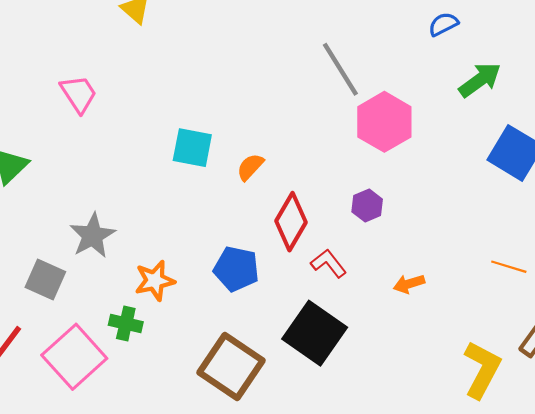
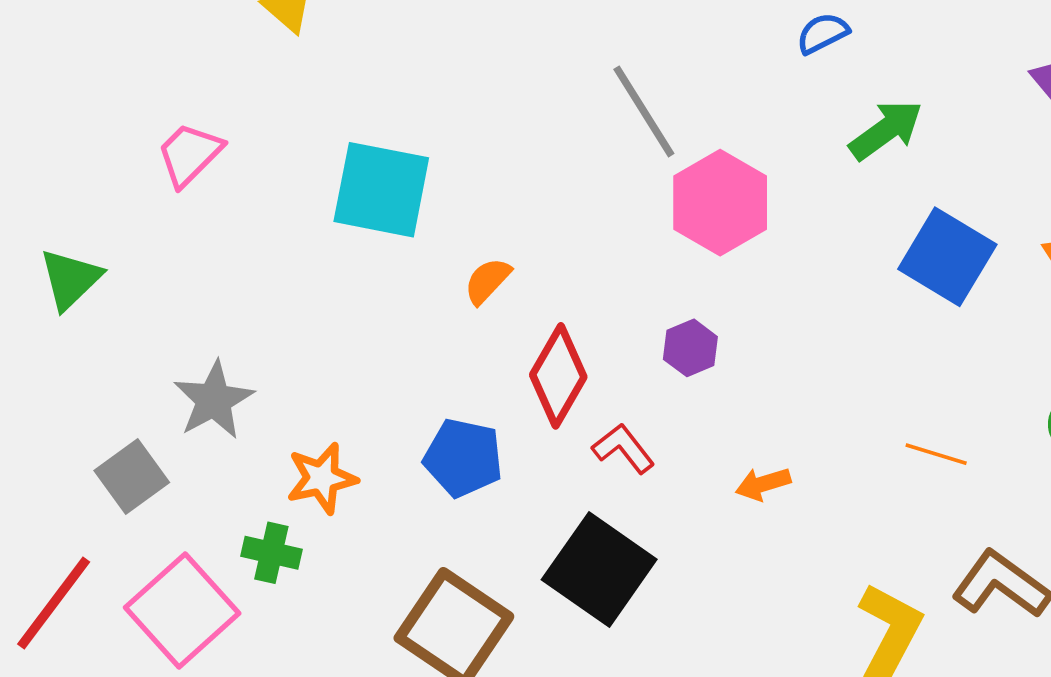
pink trapezoid: (79, 94) -> (190, 154), turned -102
cyan square: (192, 148) -> (381, 190), moved, size x1.4
gray square: (45, 280) -> (132, 476), turned 30

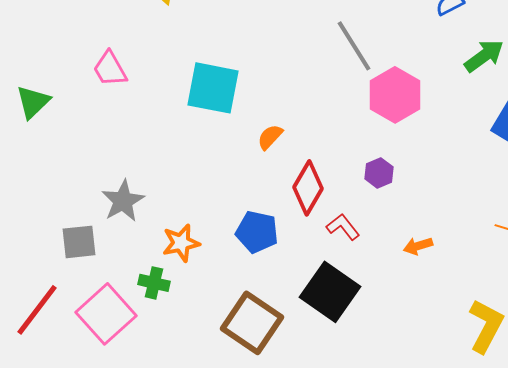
pink trapezoid: (190, 154) -> (110, 69), turned -75
green triangle: (70, 279) -> (33, 102), moved
gray square: (132, 476) -> (79, 242), turned 30

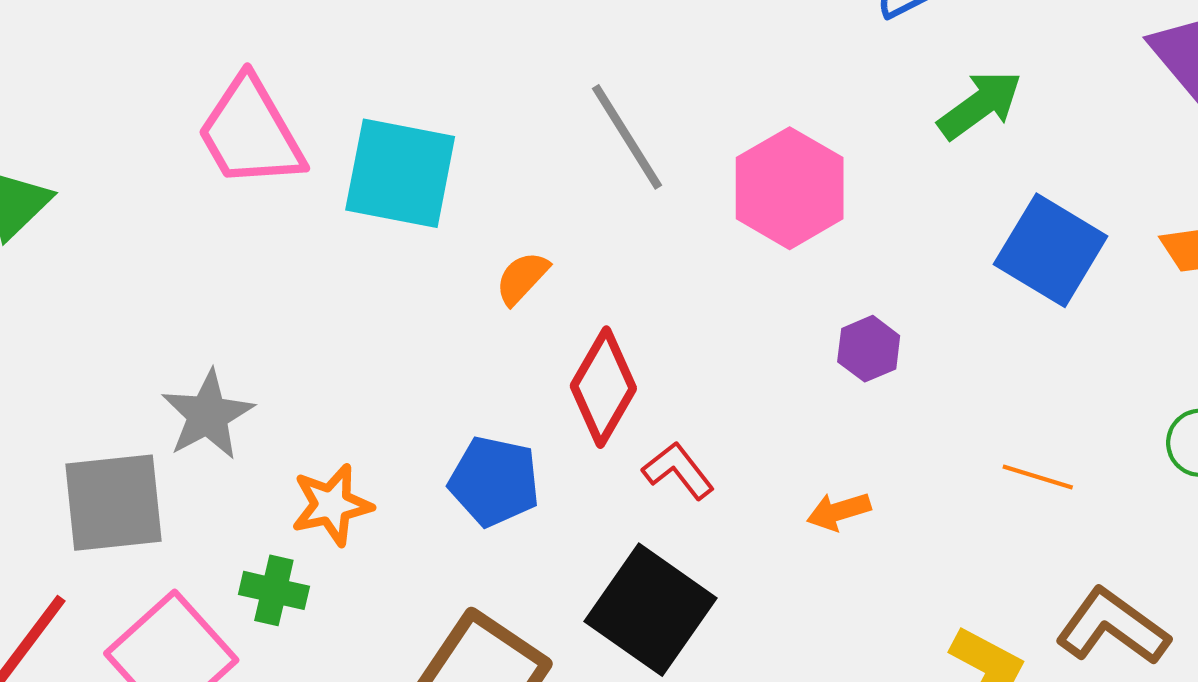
gray line: (354, 46) -> (627, 137), moved
pink trapezoid: (110, 69) -> (250, 133), moved, size x1.5
purple hexagon: (379, 173) -> (869, 349), moved
gray square: (79, 242) -> (114, 503), size x1.4

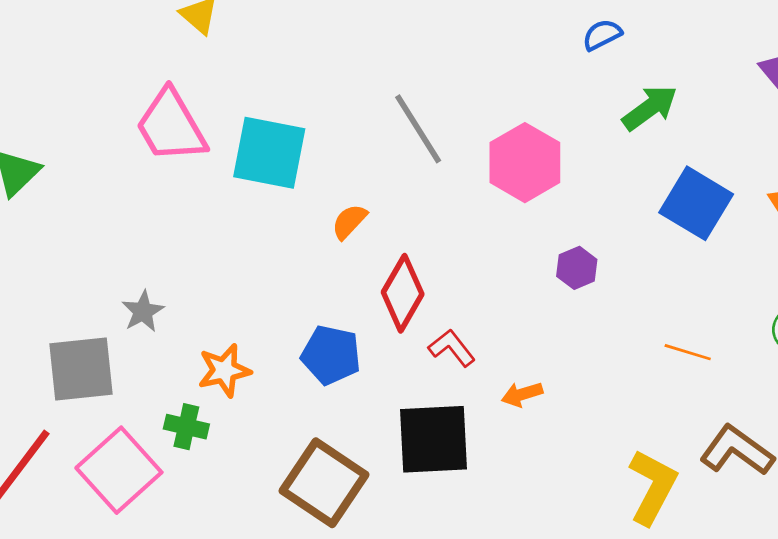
gray star: (208, 415) -> (143, 311), size x0.7
orange arrow: (839, 511) -> (522, 394), moved
black square: (650, 610) -> (434, 439), turned -38

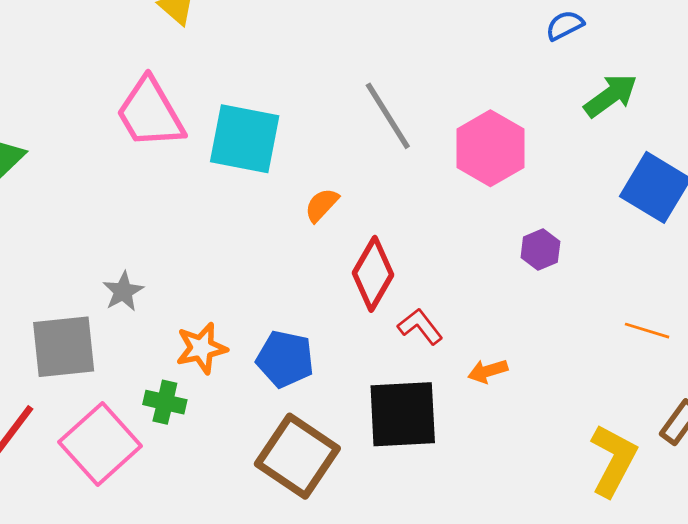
blue pentagon: (331, 355) -> (285, 359), moved

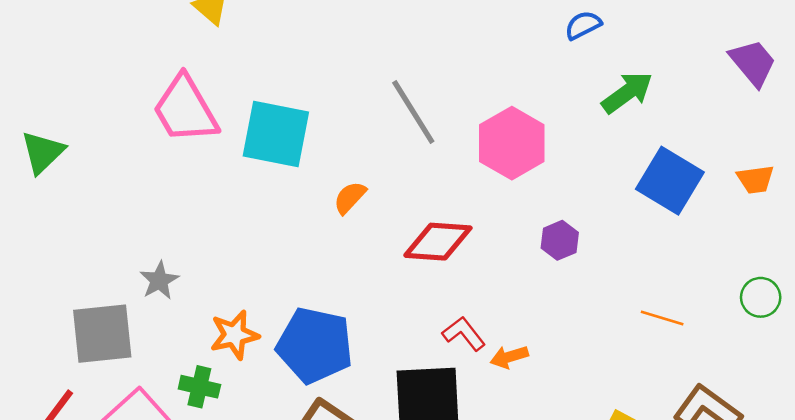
red diamond: (373, 274) -> (438, 242), moved, turned 64
red L-shape: (420, 327) -> (464, 334), moved
blue pentagon: (285, 359) -> (315, 345), size x1.4

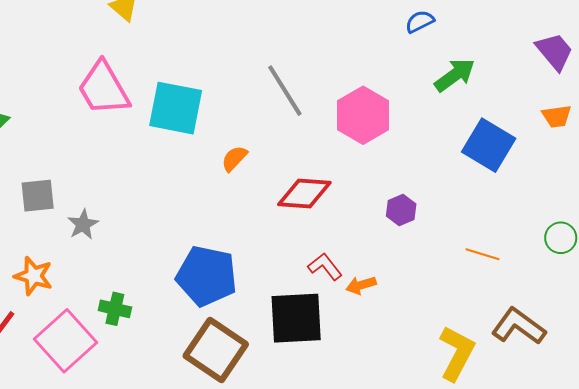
orange trapezoid: (755, 179) -> (557, 116), moved
purple hexagon: (560, 240) -> (401, 210), moved
gray square: (102, 334) -> (38, 196), moved, size x0.7
orange star: (234, 335) -> (34, 276), moved, turned 30

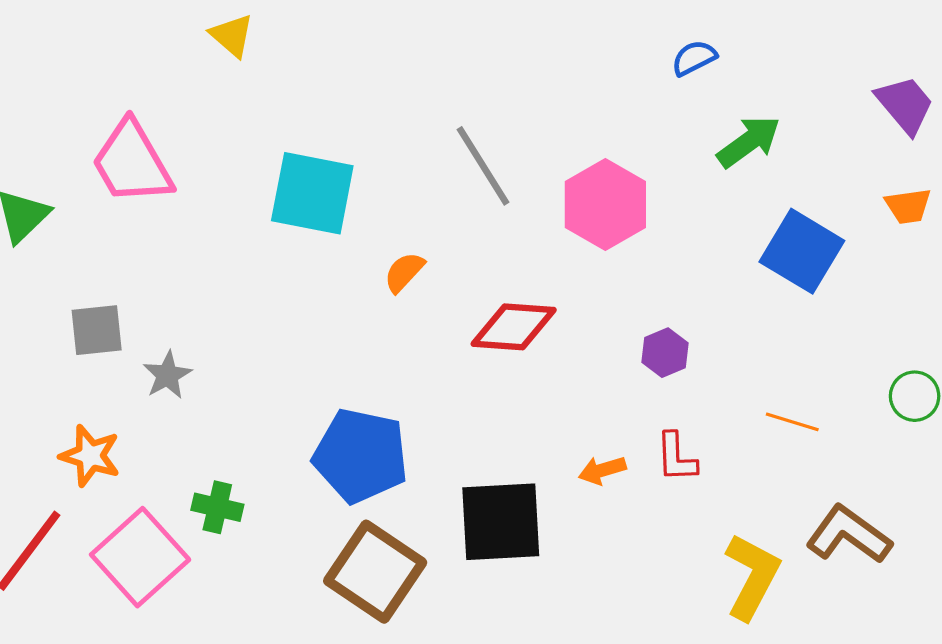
pink trapezoid: (104, 88) -> (132, 163), moved
red L-shape: (325, 267) -> (676, 457), moved, turned -144

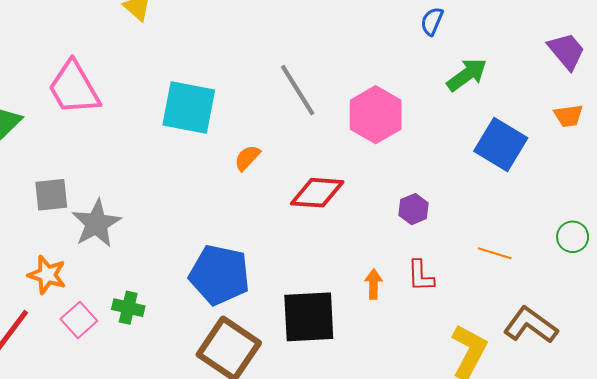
blue semicircle: (694, 58) -> (432, 21), turned -40
gray star: (167, 375) -> (96, 223), size x1.6
orange arrow: (602, 470) -> (373, 284), turned 108
pink square: (140, 557) -> (79, 320), moved, size x0.6

